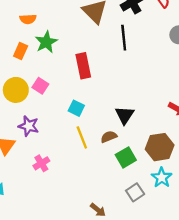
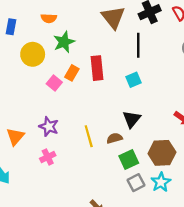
orange rectangle: (21, 51) -> (72, 73), moved
yellow circle: (16, 90) -> (33, 54), moved
cyan square: (76, 108) -> (133, 80), moved, turned 35
purple star: (29, 126) -> (49, 127), moved
gray square: (135, 192) -> (136, 183), moved

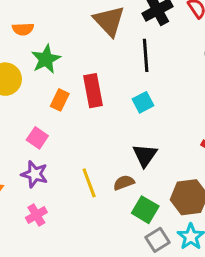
pink square: (54, 83) -> (37, 138), moved
green square: (129, 160) -> (145, 210), turned -30

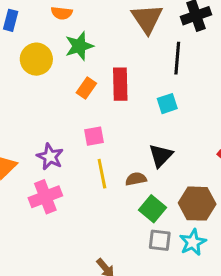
pink square: (37, 138) -> (94, 136), moved, turned 36
pink cross: (36, 215) -> (45, 197), size x1.5
gray square: (158, 240) -> (160, 240), turned 30

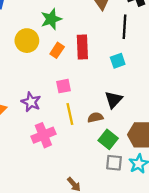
yellow circle: (36, 59) -> (27, 41), moved
pink cross: (45, 197) -> (43, 135), moved

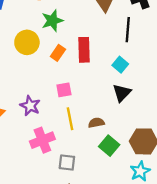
cyan square: (118, 61) -> (120, 65), turned -32
black triangle: (114, 100) -> (122, 93), moved
gray square: (114, 163) -> (67, 163), moved

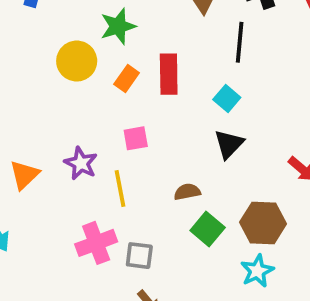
yellow line: (70, 119) -> (120, 188), moved
pink cross: (42, 140) -> (96, 243), moved

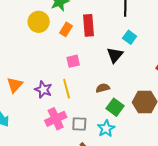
cyan square: (227, 99) -> (130, 37), moved
black triangle: (229, 144) -> (115, 55), moved
purple star: (81, 163) -> (43, 90), moved
cyan star: (257, 271) -> (106, 128), moved

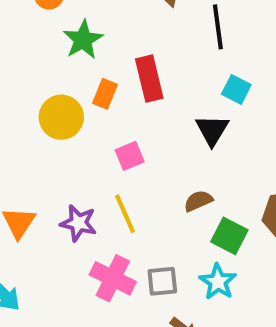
yellow circle: (39, 22) -> (61, 117), moved
pink cross: (56, 119) -> (113, 278), turned -30

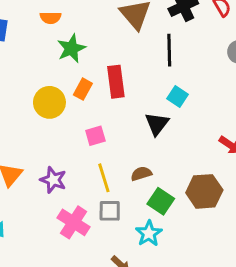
yellow line: (125, 214) -> (104, 178), moved
gray square: (162, 281) -> (110, 211), moved

